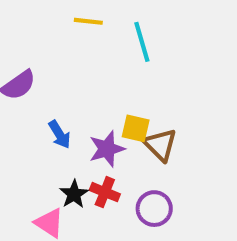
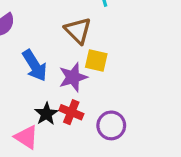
blue arrow: (60, 134) -> (35, 66), size x1.4
brown triangle: (160, 145) -> (78, 31), moved

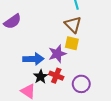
brown triangle: (78, 31) -> (73, 25), moved
blue arrow: (35, 66) -> (33, 59), moved, turned -60

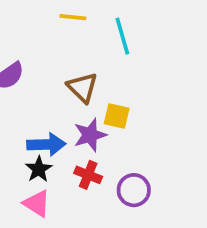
brown triangle: (73, 25) -> (82, 87), moved
black star: (41, 77) -> (39, 169), moved

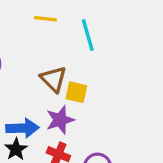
yellow square: (117, 116) -> (76, 92), moved

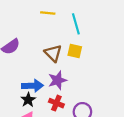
yellow square: (76, 92) -> (75, 51), moved

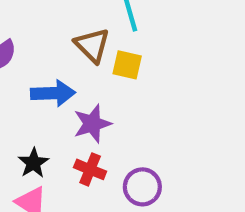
brown triangle: (53, 53) -> (92, 45), moved
blue arrow: (33, 86) -> (53, 93), moved

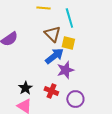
blue arrow: (53, 93) -> (54, 56), moved, turned -36
purple star: (92, 124) -> (65, 70), moved

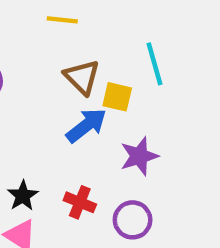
cyan line: (69, 18) -> (155, 64), moved
purple star: (65, 70) -> (139, 156), moved

